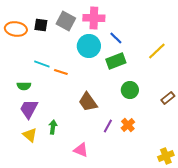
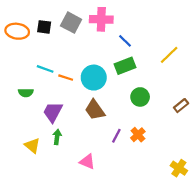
cyan circle: (89, 46) -> (94, 78), moved
purple trapezoid: (29, 109) -> (53, 112), moved
yellow cross: (166, 156) -> (179, 168), turned -35

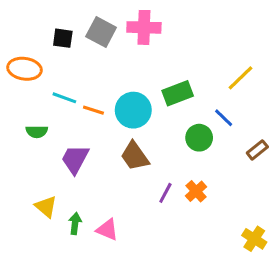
orange ellipse: (17, 31) -> (25, 69), moved
blue line: (125, 41) -> (224, 118), moved
green arrow: (57, 137) -> (75, 223), moved
pink triangle: (87, 162) -> (107, 230), moved

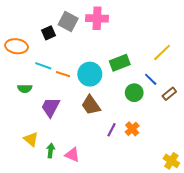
black square: (63, 38) -> (49, 33), moved, turned -32
brown rectangle: (257, 150) -> (169, 94), moved

